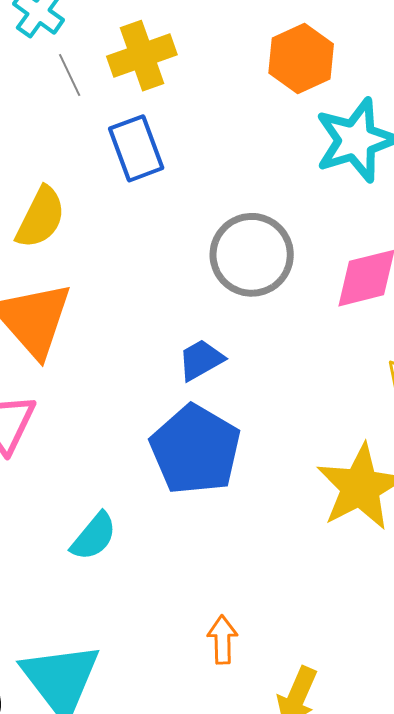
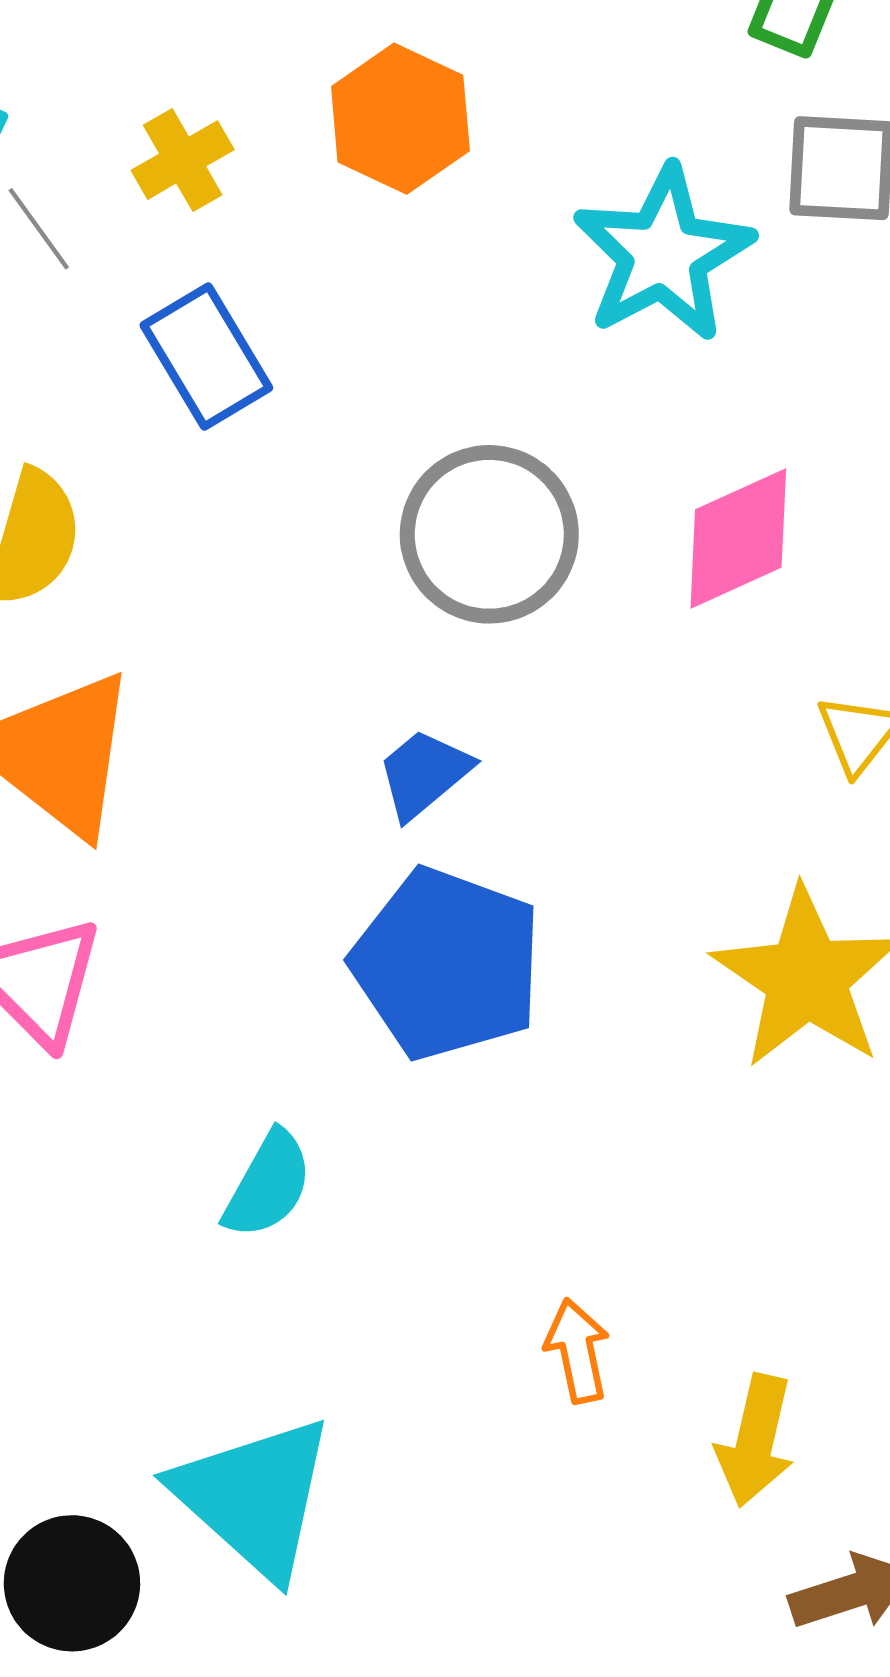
yellow cross: (142, 56) -> (183, 160), size x0.7
orange hexagon: (301, 59) -> (400, 119), moved

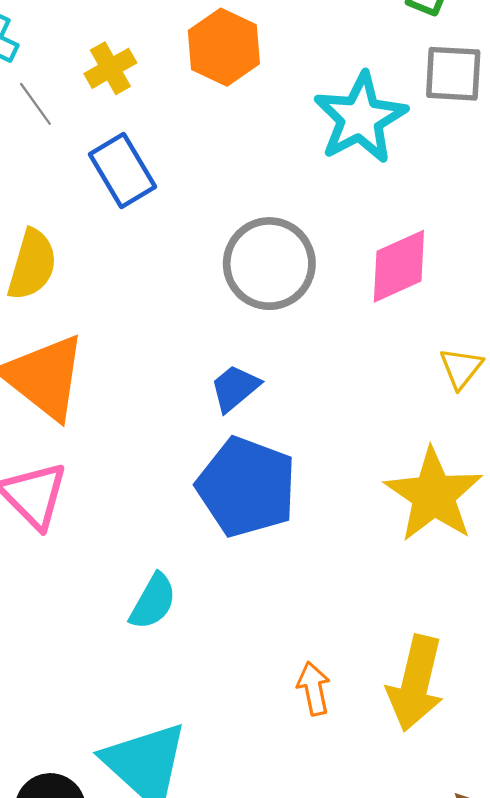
yellow arrow: (755, 1441) -> (416, 683), moved, size x1.4

